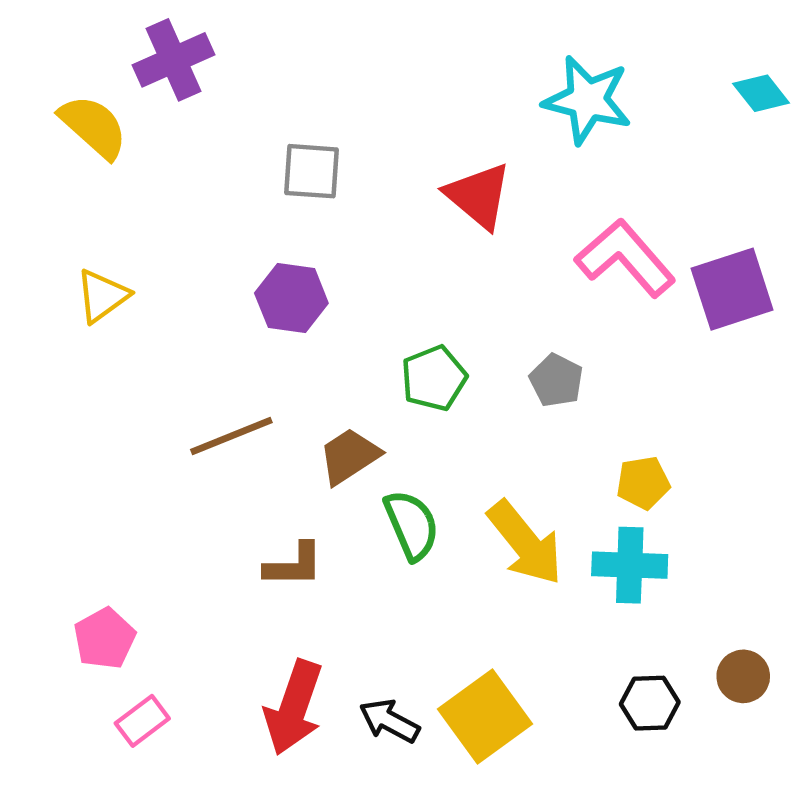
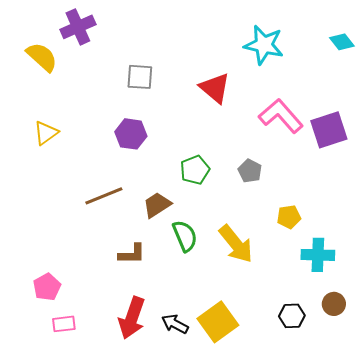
cyan cross: (630, 565) -> (318, 255), moved
pink rectangle: (142, 721) -> (64, 324), turned 30

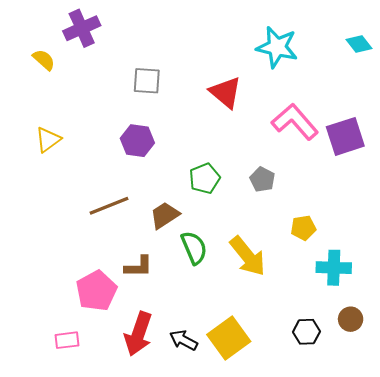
yellow semicircle: (42, 57) -> (44, 60), size x0.7
pink pentagon: (47, 287) -> (96, 291), moved, size x1.4

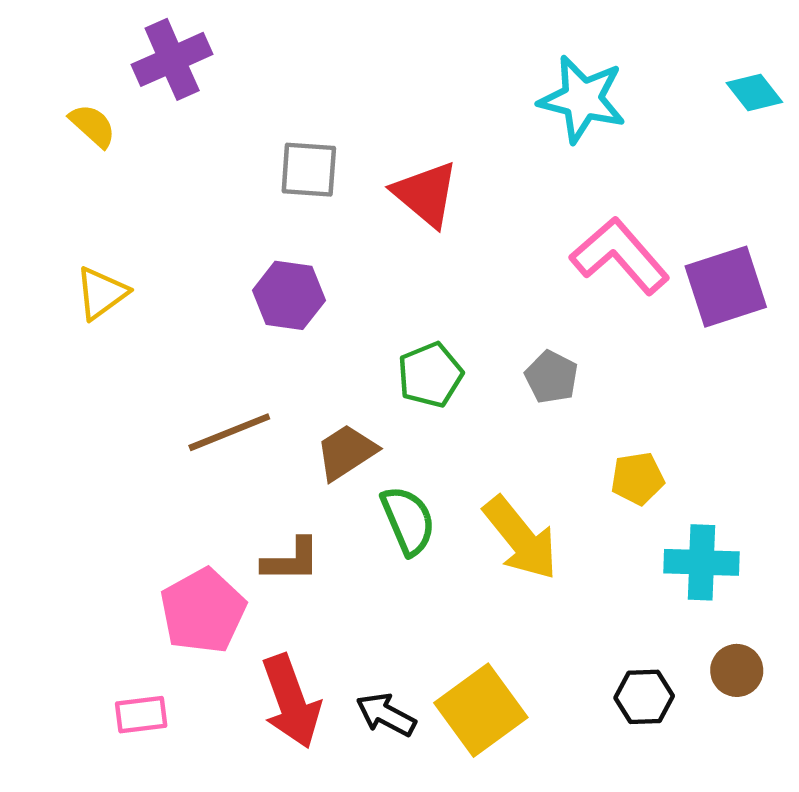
red triangle: (226, 92) -> (426, 194), moved
red arrow: (138, 334) -> (291, 701), turned -39

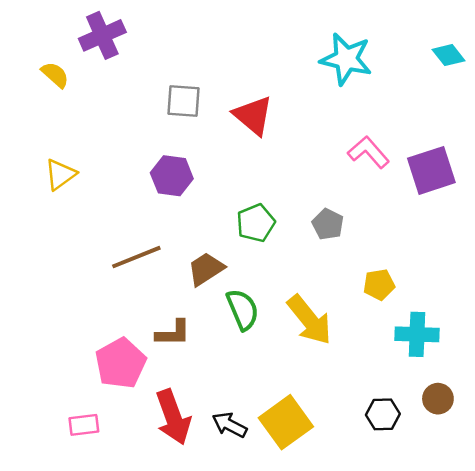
pink L-shape: (620, 256) -> (368, 152), size x0.7

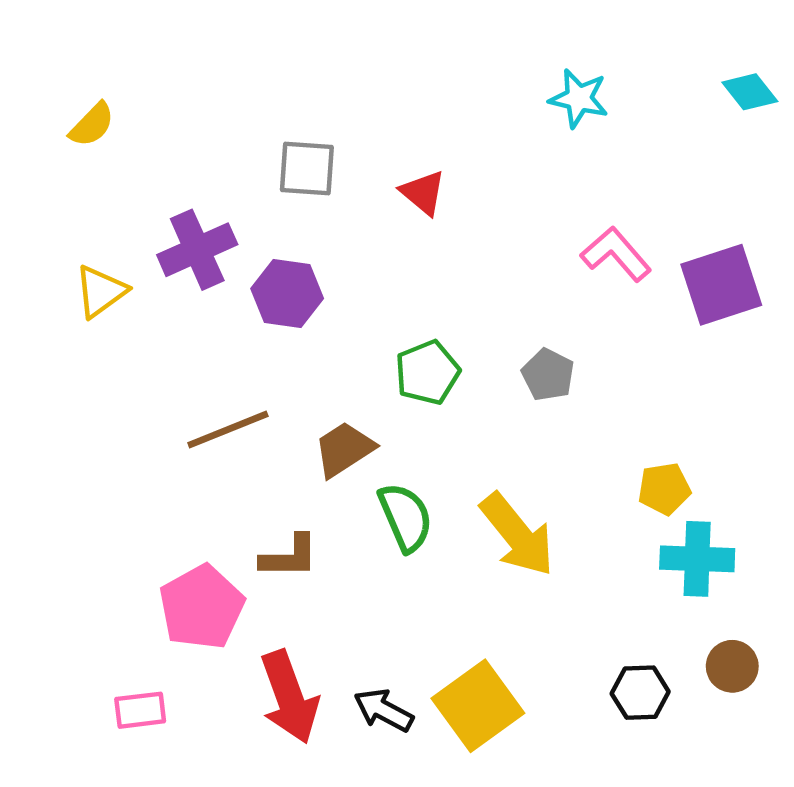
purple cross: (102, 35) -> (197, 250), moved
cyan star: (346, 59) -> (579, 98), size x0.7
yellow semicircle: (55, 75) -> (92, 125), turned 92
red triangle: (253, 115) -> (423, 193), size x0.7
yellow pentagon: (379, 285) -> (664, 489), moved

